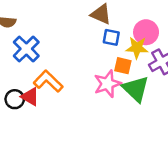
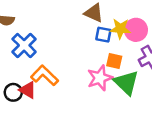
yellow star: (137, 48) -> (120, 29), moved

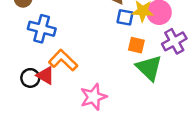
blue cross: (24, 45) -> (42, 29), turned -30
pink star: (100, 78) -> (93, 97), moved

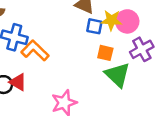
orange L-shape: (63, 60) -> (35, 51), moved

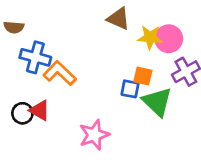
blue square: (94, 26) -> (130, 89), moved

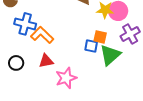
green triangle: (157, 102) -> (110, 55), turned 35
red triangle: (40, 110) -> (46, 61), moved, turned -42

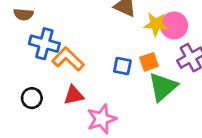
orange square: (100, 37) -> (149, 62), turned -32
blue square: (91, 46) -> (122, 66), moved

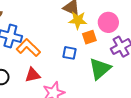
yellow star: (156, 24) -> (78, 20), moved
orange square: (149, 62) -> (89, 37), moved

